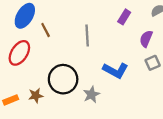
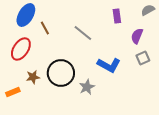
purple rectangle: (124, 17) -> (117, 16), turned -40
gray line: (87, 35) -> (83, 33), turned -48
brown star: (36, 96) -> (33, 77), moved

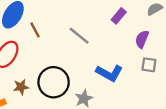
purple rectangle: (117, 16) -> (119, 16), turned 48
gray square: (143, 58) -> (149, 65), turned 32

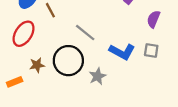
gray line: (79, 36) -> (85, 33), moved
gray square: (149, 65) -> (151, 50), moved

